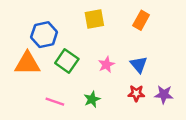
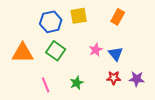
blue hexagon: (44, 35) -> (51, 22), moved
pink star: (106, 65) -> (96, 50), moved
pink line: (55, 102) -> (46, 85), turned 49

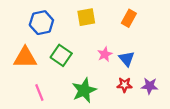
blue hexagon: (51, 22) -> (41, 23), moved
green star: (77, 83) -> (84, 90), size x1.6
pink line: (46, 85) -> (39, 92), moved

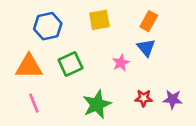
green square: (61, 55) -> (70, 64), turned 30
blue triangle: (127, 59) -> (146, 48), moved
pink line: (39, 92) -> (34, 103), moved

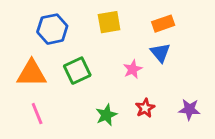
orange rectangle: (149, 21) -> (163, 24), turned 42
red star: (144, 98) -> (145, 108), moved, turned -30
green star: (97, 104) -> (106, 115), size x0.7

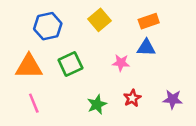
yellow square: (109, 22) -> (99, 20), turned -30
blue triangle: (160, 53) -> (146, 48), turned -48
pink star: (133, 69) -> (121, 63), turned 30

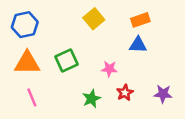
blue hexagon: (48, 26) -> (25, 25), moved
pink star: (121, 63) -> (109, 69), moved

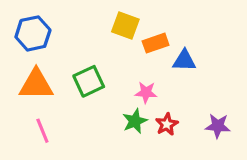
yellow square: (94, 19) -> (125, 25), turned -30
orange rectangle: (140, 20) -> (156, 43), moved
green star: (91, 99) -> (135, 121), moved

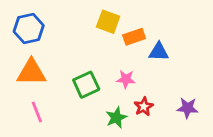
green square: (89, 81) -> (86, 85), moved
green star: (135, 121) -> (116, 118), moved

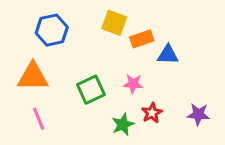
blue hexagon: (29, 29) -> (52, 30), moved

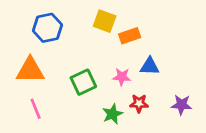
blue triangle: (168, 55) -> (150, 66), moved
red star: (152, 113) -> (139, 103), turned 30

